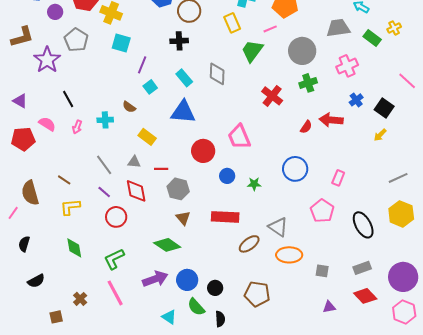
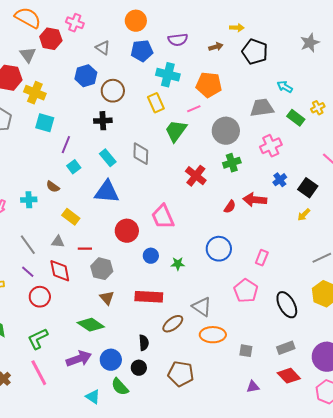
black semicircle: (220, 319) -> (144, 343), moved

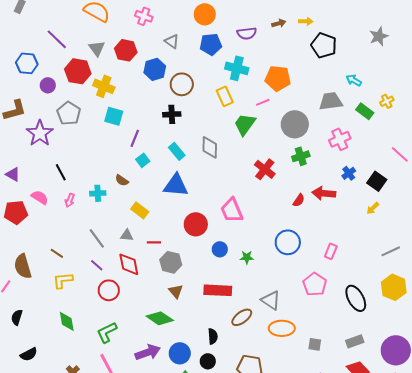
red hexagon: (51, 39) -> (126, 50), moved
brown arrow: (216, 47) -> (279, 23), moved

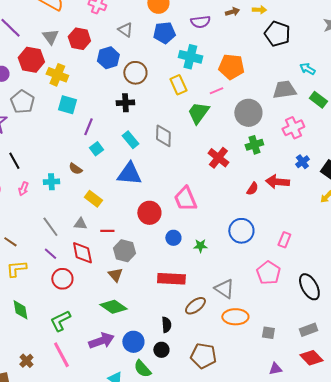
brown triangle: (176, 291) -> (115, 275), moved

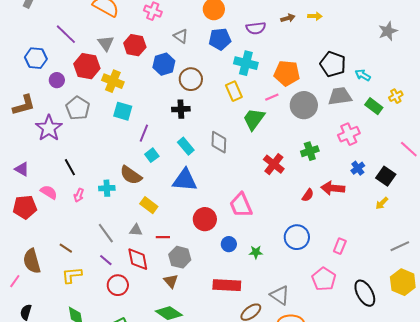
black pentagon: (277, 34) -> (333, 64), moved
gray circle: (248, 113) -> (304, 105), moved
brown semicircle: (75, 169) -> (131, 175), size x1.6

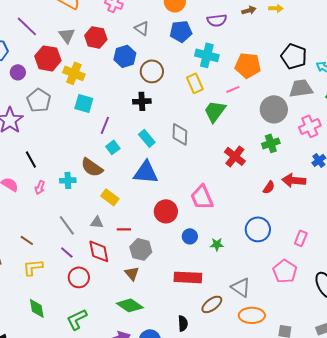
gray circle: (304, 105) -> (274, 109), moved

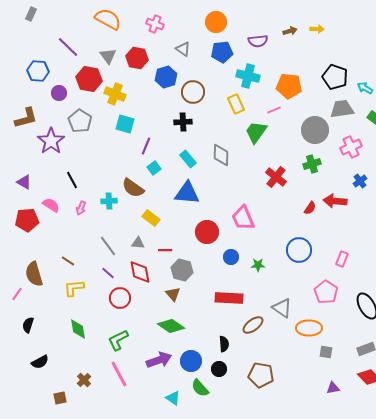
orange ellipse: (252, 315) -> (309, 328), moved

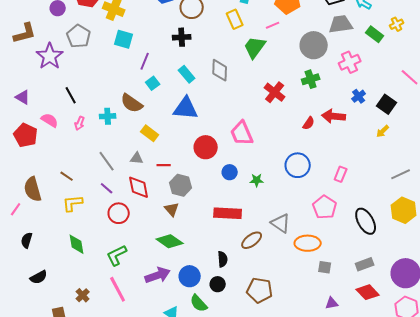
red pentagon: (27, 220) -> (26, 135), turned 30

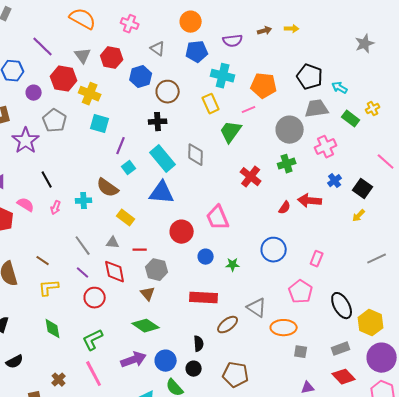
cyan rectangle: (187, 74) -> (163, 159), size x1.5
yellow hexagon: (404, 210) -> (371, 323), moved

